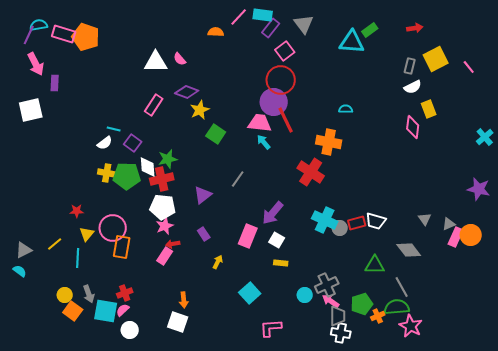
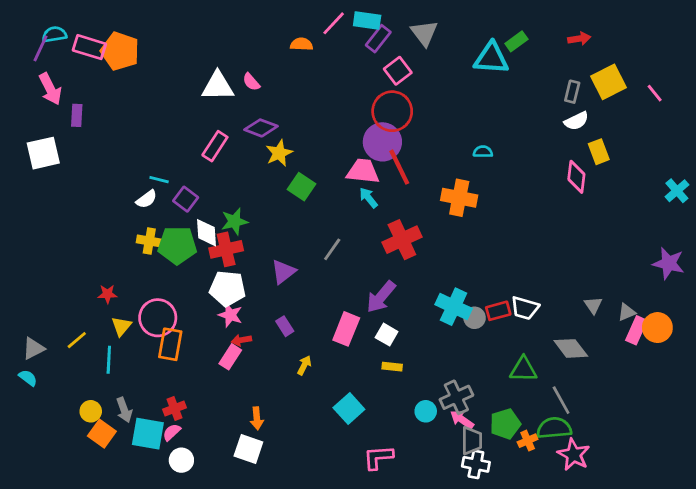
red cross: (311, 172) -> (402, 240), moved, turned 32
pink star: (165, 226) -> (230, 315), turned -30

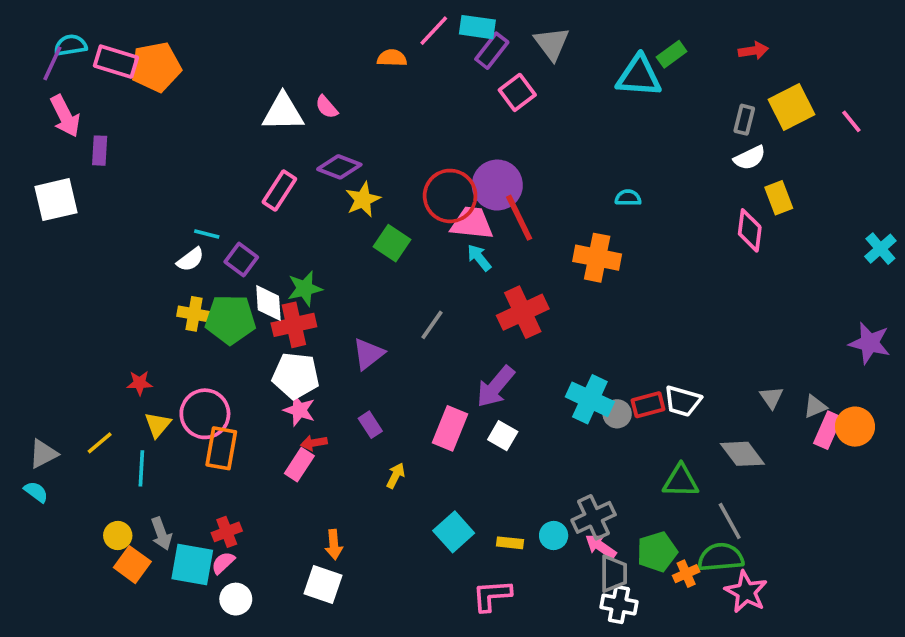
orange pentagon: (120, 51) -> (156, 67), turned -30
red circle: (392, 111) -> (450, 196), moved
yellow rectangle: (392, 367) -> (510, 543), moved

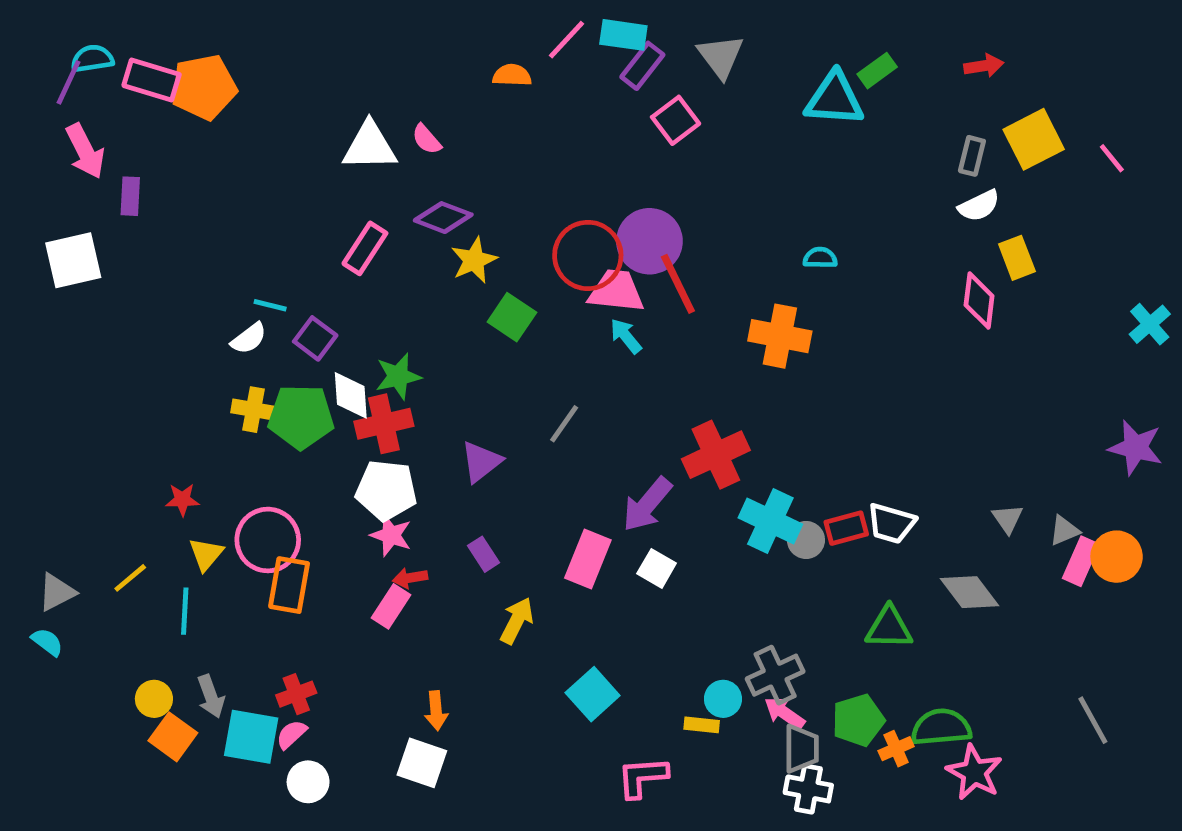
red cross: (523, 312) -> (716, 455), moved
yellow arrow: (396, 476) -> (517, 621), size x1.4
gray line: (730, 521) -> (1093, 720), moved
yellow rectangle: (510, 543) -> (702, 725), moved

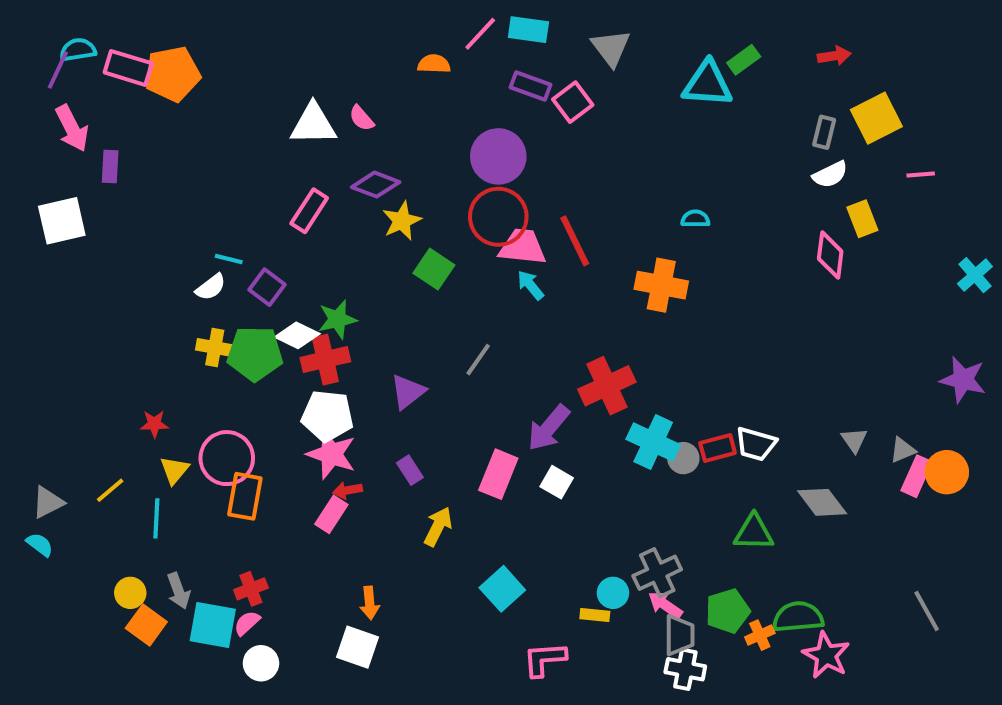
purple rectangle: (642, 66) -> (530, 86), moved, turned 72
pink line: (1112, 158) -> (921, 174), moved, turned -56
purple circle: (649, 241) -> (498, 156), moved
white diamond: (351, 395) -> (297, 335), turned -60
pink star: (391, 535) -> (331, 454), size x1.4

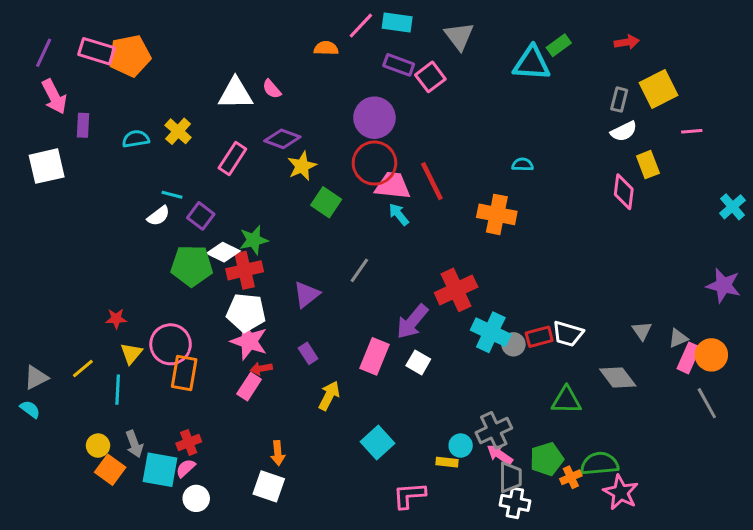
cyan semicircle: (78, 50) -> (136, 139), moved
yellow cross: (215, 347) -> (178, 131), moved, turned 32
gray line: (927, 611) -> (707, 403), moved

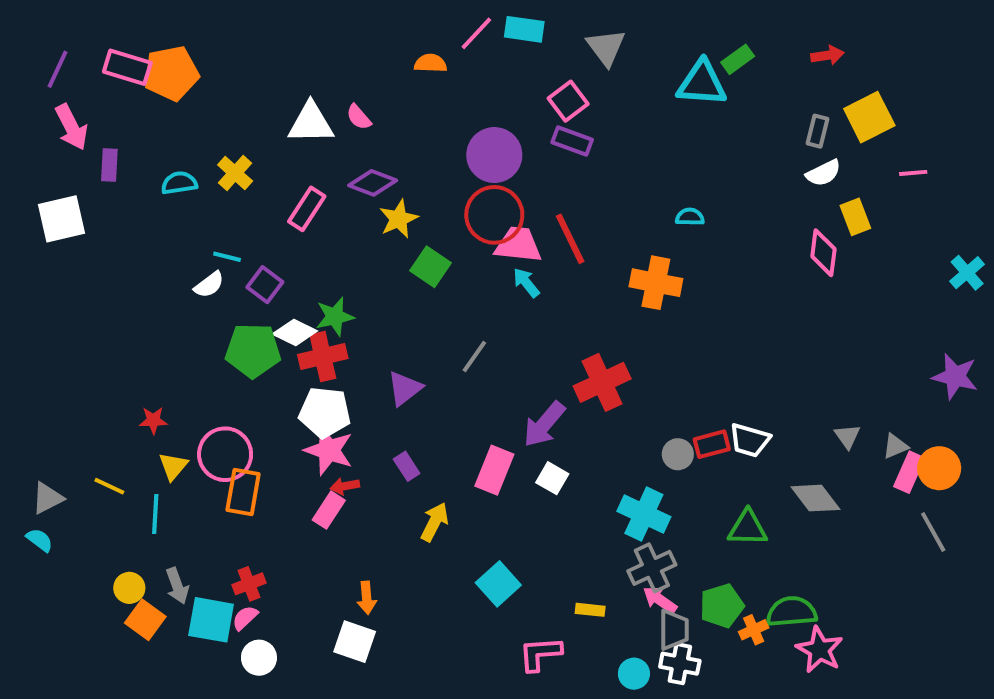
purple rectangle: (399, 65) -> (572, 141), moved
cyan cross: (491, 332) -> (644, 514), moved
yellow line: (83, 368) -> (109, 486), turned 65
cyan circle: (461, 446) -> (634, 674), moved

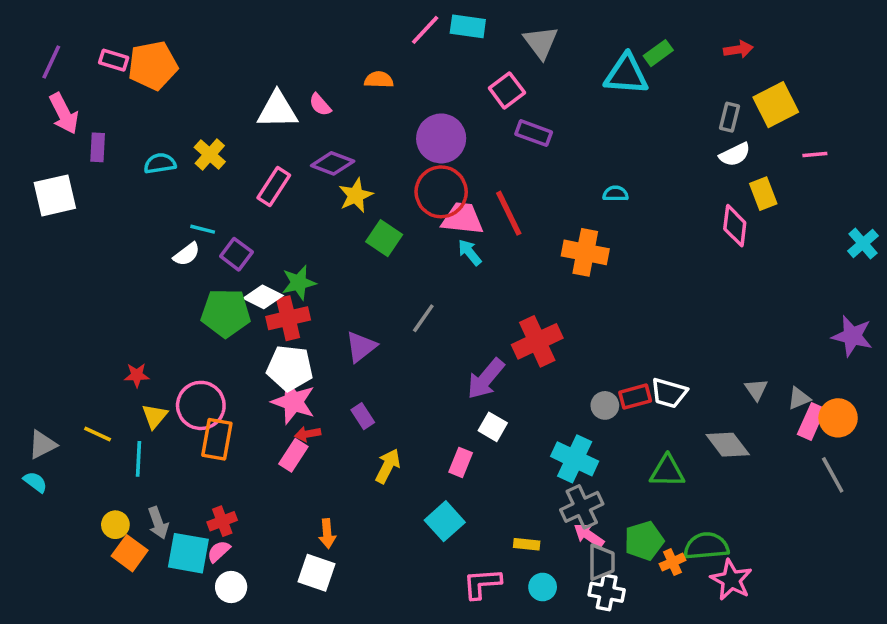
orange semicircle: (431, 63) -> (379, 80), moved
pink rectangle: (127, 67) -> (114, 60), size x0.7
purple rectangle: (572, 141) -> (534, 133), moved
pink rectangle: (494, 470) -> (461, 462), moved, size x0.7
cyan circle: (634, 674) -> (543, 587), moved

